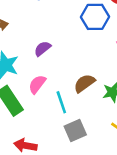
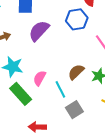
purple semicircle: (42, 49) -> (39, 31), moved, size x1.6

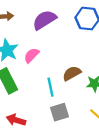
pink semicircle: (40, 78) -> (31, 55), moved

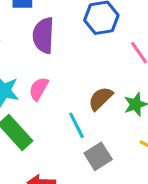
purple semicircle: (44, 20) -> (43, 35), turned -40

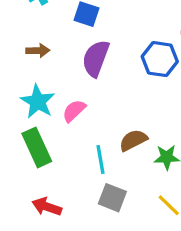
gray square: (98, 156) -> (112, 198), turned 36

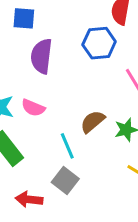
pink semicircle: (74, 111) -> (33, 108), turned -100
gray square: (112, 198) -> (65, 180), moved, turned 30

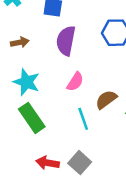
pink semicircle: (33, 108) -> (75, 82), moved, turned -84
gray square: (65, 180) -> (80, 163), moved

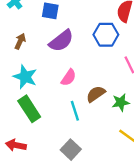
purple semicircle: (66, 41) -> (61, 41), turned -140
brown arrow: (20, 42) -> (20, 41), turned -56
red arrow: (48, 163) -> (16, 145), moved

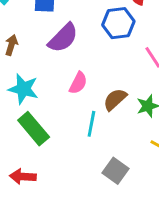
cyan line: (75, 111) -> (91, 124), turned 36
gray square: (71, 150) -> (115, 171), moved

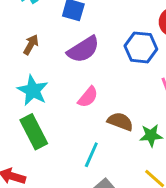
brown semicircle: (115, 99) -> (120, 121), turned 50
cyan line: (91, 124) -> (91, 155), moved

